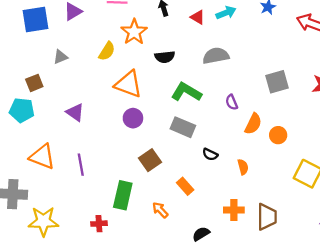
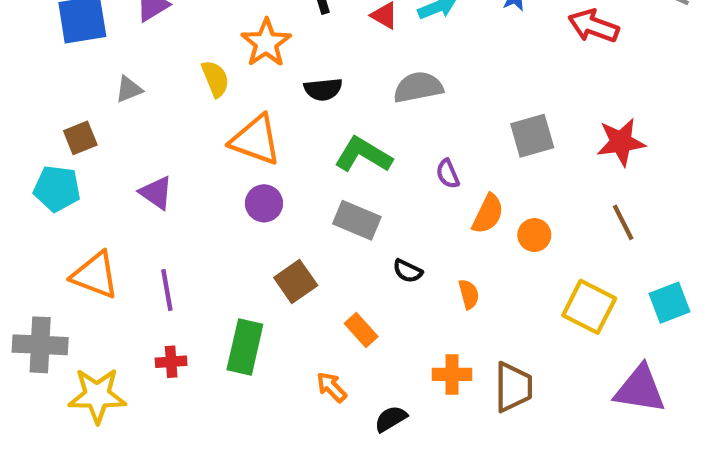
yellow semicircle: (107, 51) -> (215, 79), turned -54
orange arrow: (160, 210) -> (332, 387), moved
red cross: (99, 224) -> (171, 362), moved

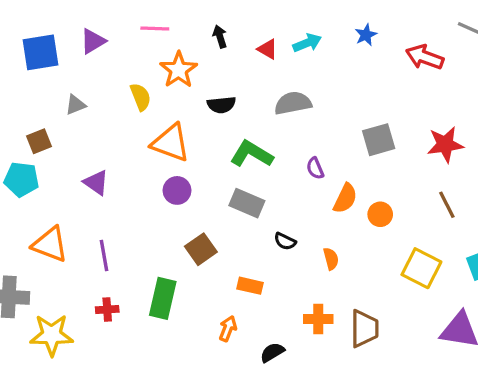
orange rectangle: (361, 330) -> (250, 286), turned -35
orange arrow: (332, 387) -> (228, 329), turned 65

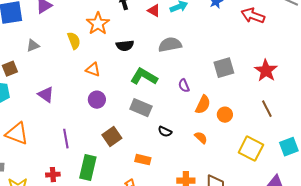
orange triangle: (171, 143) -> (93, 70), size x0.6
red star: (445, 144) -> (266, 71), turned -30
purple line: (104, 256) -> (66, 139), moved
orange semicircle: (331, 259) -> (201, 138), moved, turned -32

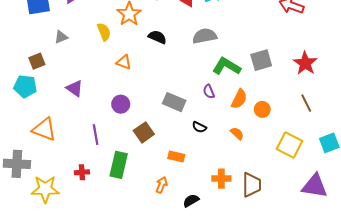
black semicircle: (125, 46) -> (157, 37), turned -150
green L-shape: (144, 77) -> (227, 66), moved
purple semicircle: (184, 86) -> (209, 92), moved
purple circle: (97, 100) -> (121, 104), moved

